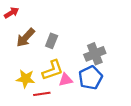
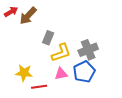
brown arrow: (26, 38) -> (28, 16), moved
yellow L-shape: (53, 70) -> (61, 53), moved

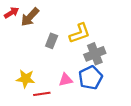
yellow L-shape: (61, 53) -> (80, 33), moved

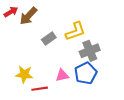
gray rectangle: (52, 41) -> (49, 39), turned 32

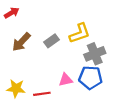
brown arrow: (28, 16) -> (21, 42), moved
blue pentagon: (86, 73) -> (90, 78), turned 30
yellow star: (24, 74) -> (16, 88), moved

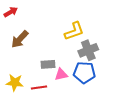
gray rectangle: (52, 41) -> (48, 64), moved, turned 32

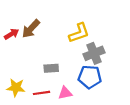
red arrow: (11, 12) -> (12, 34), moved
brown arrow: (20, 39) -> (31, 29), moved
pink triangle: (61, 74) -> (65, 93), moved

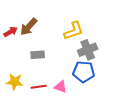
gray rectangle: (51, 68) -> (38, 55), moved
pink triangle: (65, 93) -> (61, 87), turned 32

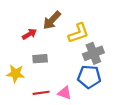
brown arrow: (29, 27) -> (52, 20), moved
red arrow: (11, 32) -> (29, 34), moved
yellow star: (15, 82) -> (16, 74), moved

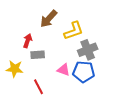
red arrow: (29, 34) -> (28, 41), moved, turned -40
red line: (41, 93) -> (39, 87), turned 70
pink triangle: (65, 93) -> (64, 70), moved

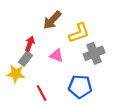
gray rectangle: (38, 55) -> (25, 59), moved, turned -48
pink triangle: (64, 70) -> (57, 55), moved
blue pentagon: (84, 72) -> (80, 87), moved

